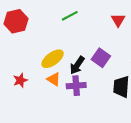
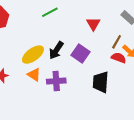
red triangle: (118, 20) -> (93, 24), moved
black arrow: (77, 65) -> (56, 50), moved

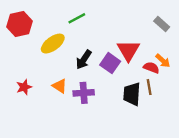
red triangle: (93, 24) -> (128, 50), moved, size x1.5
brown line: (117, 42) -> (149, 87), moved, turned -40
yellow ellipse: (33, 55) -> (53, 44), moved

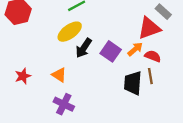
yellow ellipse: (53, 44) -> (70, 32), moved
red triangle: (128, 50) -> (149, 28), moved, turned 40
orange arrow: (163, 61) -> (135, 49), moved, turned -84
purple cross: (84, 93) -> (64, 104), moved, turned 30

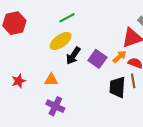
orange triangle: (59, 75) -> (51, 80), turned -32

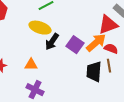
yellow ellipse: (61, 41) -> (40, 28), turned 55
orange arrow: (119, 57) -> (96, 43), size x1.5

